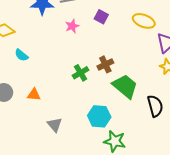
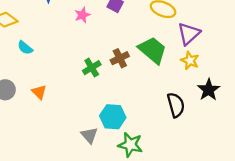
green trapezoid: (125, 86) -> (152, 50), moved
orange triangle: (34, 95) -> (39, 92), turned 40
gray triangle: (55, 125) -> (89, 135), moved

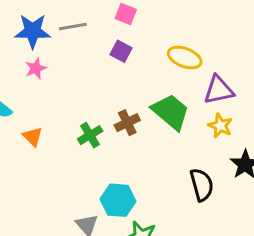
pink star: (82, 15) -> (36, 68), moved
purple triangle: (189, 34) -> (219, 90), turned 30
orange triangle: (39, 92) -> (33, 137), moved

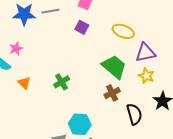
pink star: (36, 68) -> (16, 49), moved
brown cross: (127, 123) -> (112, 93), moved

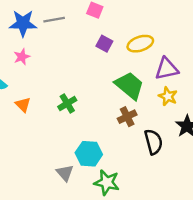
purple square: (82, 27) -> (104, 44), moved
yellow ellipse: (123, 31) -> (140, 44), turned -40
pink star: (16, 49) -> (22, 57), moved

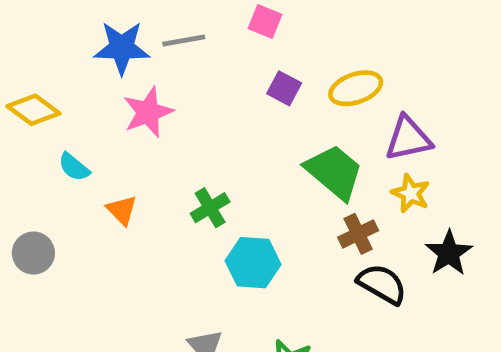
pink star: (22, 57) -> (148, 112), moved, size x1.5
brown cross: (127, 117) -> (358, 234), moved
black semicircle: (153, 142) -> (382, 284), turned -45
cyan hexagon: (89, 154) -> (253, 263), moved

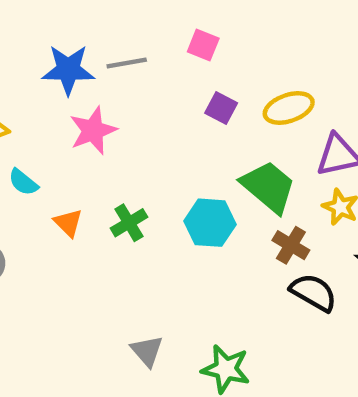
green cross: (210, 208) -> (129, 223), moved
brown cross: (358, 234) -> (291, 245), turned -33
cyan hexagon: (253, 263) -> (210, 223), moved

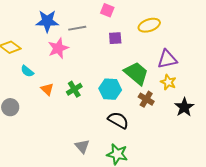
gray line: (127, 63) -> (77, 28), moved
purple square: (221, 108) -> (115, 38), turned -32
yellow ellipse: (289, 108) -> (149, 25), moved
black semicircle: (313, 292) -> (118, 120), moved

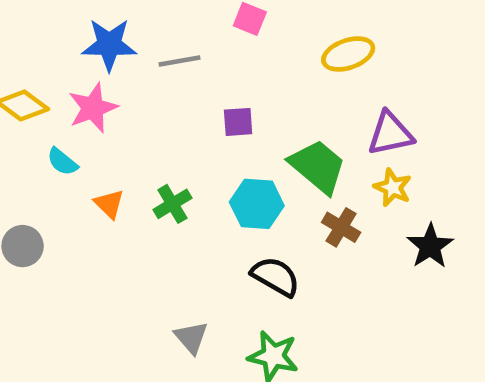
purple square: (115, 38) -> (238, 122), moved
pink star: (58, 48) -> (93, 108), moved

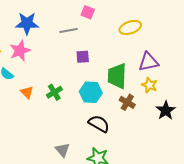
gray line: (179, 61) -> (69, 30), moved
green trapezoid: (318, 166) -> (117, 76), turned -128

